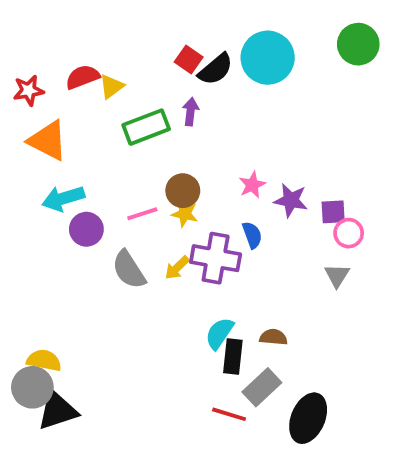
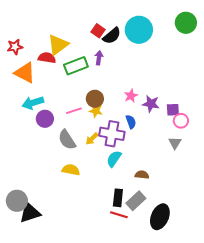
red semicircle: (83, 77) -> (47, 58), moved, turned 30
yellow triangle: (111, 87) -> (58, 45), size x1.6
cyan semicircle: (219, 333) -> (114, 159), moved
black rectangle: (233, 356) -> (118, 198), moved
yellow semicircle: (44, 360) -> (71, 170), moved

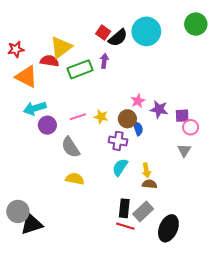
brown circle: (95, 99) -> (127, 119), moved
purple cross: (112, 134) -> (118, 141), size x0.7
yellow arrow: (92, 139) -> (146, 170), moved, turned -56

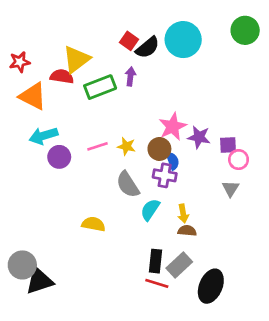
pink star: (138, 101) -> (173, 127), size x1.5
purple cross: (118, 141) -> (165, 175), moved
gray semicircle: (71, 147) -> (128, 185), moved

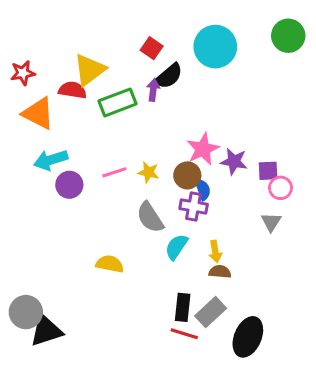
black semicircle: (148, 47) -> (169, 76), moved

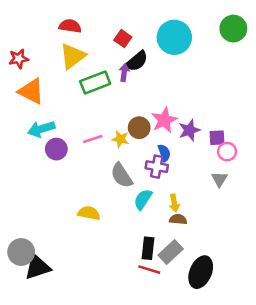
red semicircle: (72, 90) -> (70, 26), moved
purple star: (234, 161) -> (189, 130), turned -30
brown circle: (187, 175) -> (139, 128), moved

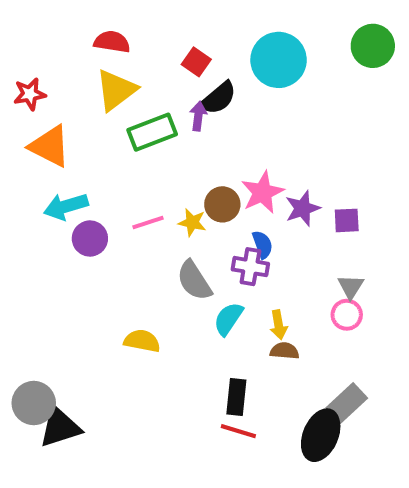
pink circle: (227, 152) -> (347, 315), moved
gray rectangle: (171, 252) -> (347, 403), moved

